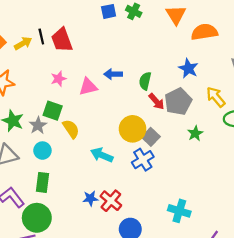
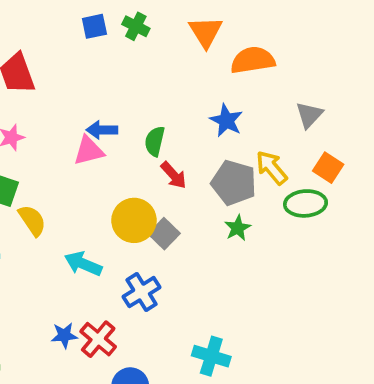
pink triangle: (88, 87) -> (89, 151), moved
gray pentagon: (178, 101) -> (234, 183), moved, turned -30
blue cross: (143, 160) -> (142, 292), moved

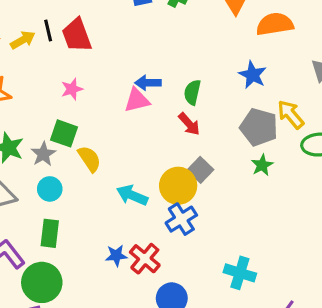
red arrow: (174, 175) -> (189, 124), moved
yellow circle: (134, 220) -> (178, 186), moved

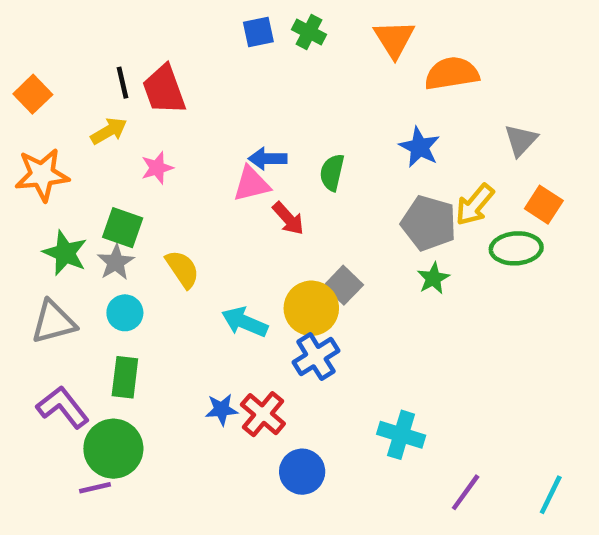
yellow arrow: (23, 40) -> (109, 131), moved
yellow arrow: (291, 114) -> (475, 205), turned -100
red arrow: (189, 124) -> (288, 218), moved
green square: (64, 133) -> (123, 228), moved

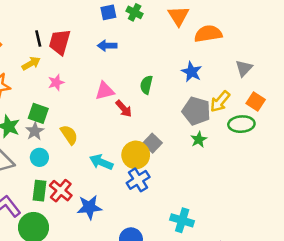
red trapezoid: (164, 90) -> (60, 42), turned 36
blue arrow: (268, 159) -> (107, 46), moved
blue star: (222, 409) -> (89, 207), size x1.5
red cross: (263, 414) -> (61, 191), moved

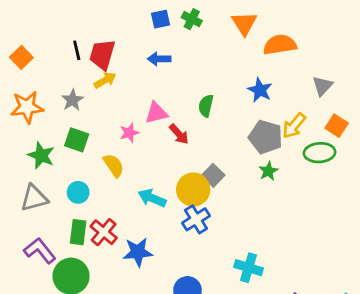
yellow arrow: (31, 63) -> (105, 80), moved
pink star: (56, 82) -> (129, 133), moved
gray star: (35, 131) -> (72, 100), moved

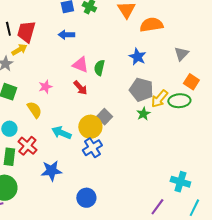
yellow arrow: (105, 80) -> (19, 50), moved
pink triangle: (156, 113) -> (80, 65), moved, turned 36
yellow arrow: (294, 126) -> (159, 99), moved
red cross: (104, 232) -> (27, 146), moved
cyan cross: (249, 268) -> (180, 182), moved

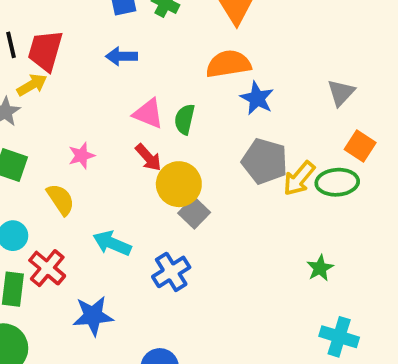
orange semicircle: (151, 25) -> (228, 64), moved
green star: (143, 114) -> (320, 268), moved
yellow circle: (90, 127) -> (179, 184), moved

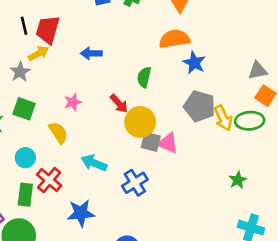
blue arrow: (122, 56) -> (91, 53), moved
gray triangle: (341, 93) -> (258, 71), moved, turned 36
pink triangle: (148, 114) -> (168, 143), moved
yellow arrow: (299, 178) -> (223, 118), turned -65
gray square: (194, 213) -> (151, 142), turned -30

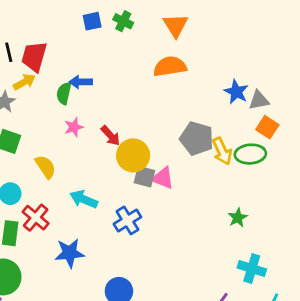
blue star: (194, 63) -> (236, 92), moved
green semicircle: (144, 77) -> (64, 93), moved
pink star: (73, 102) -> (74, 127), moved

